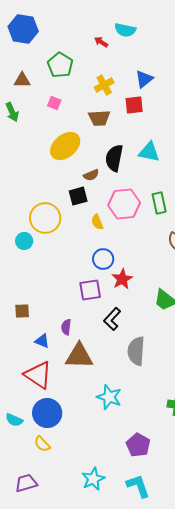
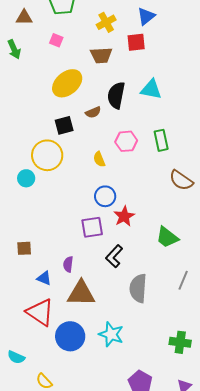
black square: (78, 196) -> (64, 125), moved
pink hexagon: (124, 204) -> (126, 141), size x0.7
blue circle: (47, 413) -> (70, 336), moved

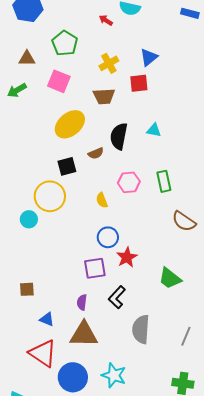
pink square: (56, 40) -> (59, 81), size x1.6
green arrow: (14, 49) -> (17, 90), turned 84
cyan triangle: (151, 89) -> (154, 130), size x0.7
purple semicircle: (68, 264) -> (82, 302), moved
gray line: (183, 280) -> (186, 336), moved

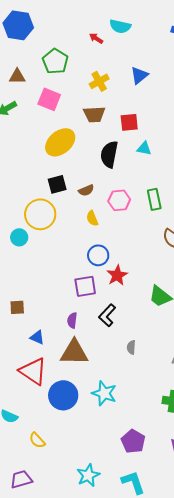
red square: (139, 83) -> (129, 122), moved
brown semicircle: (96, 153) -> (86, 190), moved
gray semicircle: (141, 329) -> (131, 347), size x0.5

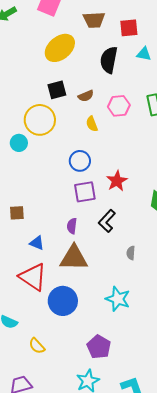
blue circle: (98, 255) -> (80, 161), moved
cyan star: (104, 393) -> (118, 299), moved
purple pentagon: (133, 441) -> (99, 347), moved

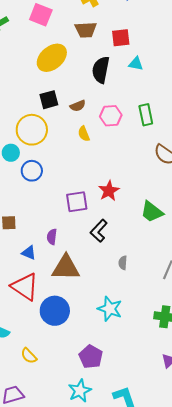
blue circle: (80, 161) -> (32, 171), moved
purple semicircle: (72, 226) -> (52, 237), moved

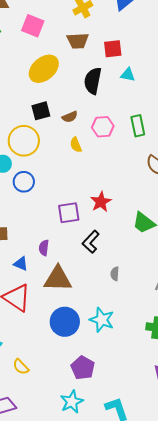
blue circle: (55, 311) -> (65, 322), moved

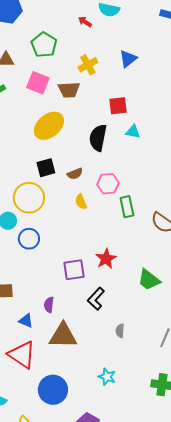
brown trapezoid: (78, 41) -> (69, 90), moved
green rectangle: (138, 126) -> (127, 207), moved
cyan star: (102, 320) -> (107, 377), size x0.7
blue circle: (65, 322) -> (53, 390), moved

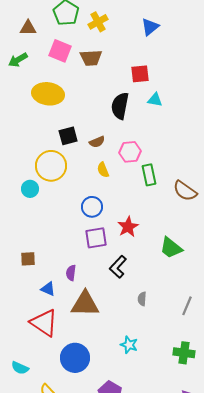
yellow cross: (88, 65) -> (98, 22), moved
yellow ellipse: (49, 126) -> (48, 94), moved, turned 48
blue circle: (29, 239) -> (92, 207), moved

